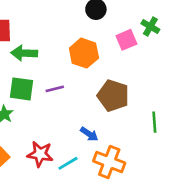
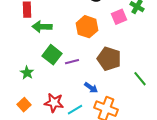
green square: (22, 89) -> (52, 55), moved, turned 30
purple line: (55, 89) -> (72, 62), moved
green line: (154, 122) -> (140, 79), turned -35

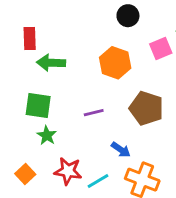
green square: (52, 55) -> (38, 106), moved, turned -30
green star: (27, 73) -> (47, 135), moved

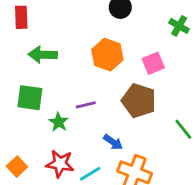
red rectangle: (30, 38) -> (21, 17), moved
pink square: (161, 48) -> (153, 63), moved
green star: (47, 135) -> (59, 122), moved

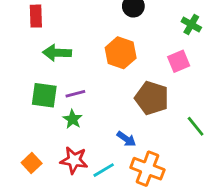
pink square: (153, 63) -> (179, 61), moved
purple line: (86, 105) -> (75, 94), moved

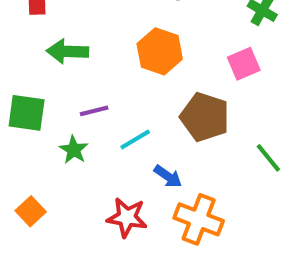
green square: (44, 95) -> (27, 113), moved
green star: (73, 119) -> (74, 150), moved
red star: (74, 160) -> (127, 217), moved
cyan line: (104, 170) -> (135, 139), moved

